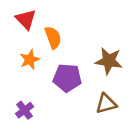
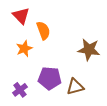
purple pentagon: (67, 78) -> (50, 78), moved
brown triangle: (106, 104) -> (75, 87), moved

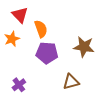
orange star: (24, 49) -> (12, 39), moved
purple pentagon: (50, 78) -> (47, 53), moved

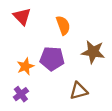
orange semicircle: (41, 29) -> (63, 25), moved
orange star: (12, 39) -> (25, 66), moved

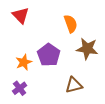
orange semicircle: (63, 25) -> (71, 24), moved
purple pentagon: (52, 59) -> (49, 55), turned 30

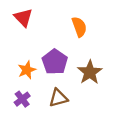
brown star: (87, 49) -> (90, 72), moved, turned 30
brown triangle: (74, 85) -> (58, 98), moved

